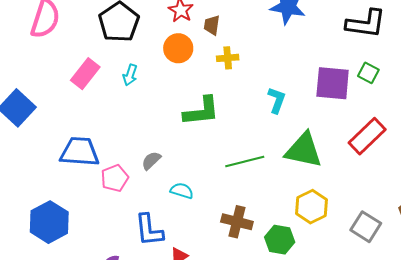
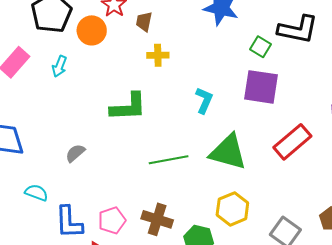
orange circle: (178, 48) -> (92, 30), moved
green square: (368, 73) -> (261, 47), moved
pink pentagon: (115, 178) -> (112, 220), moved
cyan semicircle: (182, 191) -> (36, 193), moved

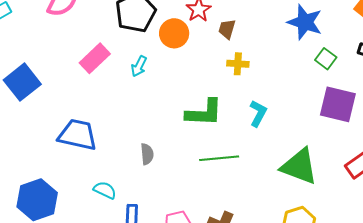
green square: (261, 47) -> (326, 59), moved
cyan L-shape: (204, 100) -> (258, 113), moved
gray semicircle: (75, 153) -> (147, 154), turned 120
green line: (169, 160) -> (219, 158), moved

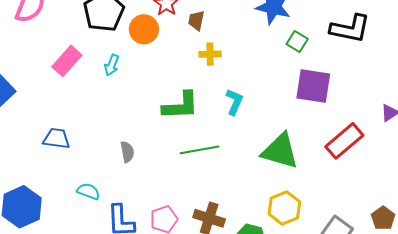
blue trapezoid: (78, 135) -> (56, 139), size x0.7

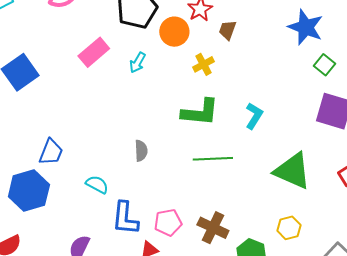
yellow cross: (210, 54) -> (203, 64), moved, turned -35
blue trapezoid: (56, 139) -> (51, 152), moved, turned 96
yellow hexagon: (284, 208) -> (289, 228), size x0.7

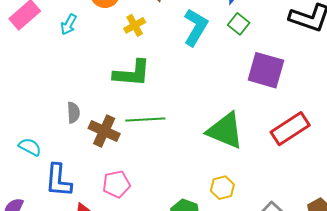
green square: (325, 65) -> (239, 24), moved
cyan L-shape: (254, 116) -> (196, 27), moved, size x1.4
pink pentagon: (168, 222) -> (116, 184), moved
brown cross: (213, 228) -> (104, 131), moved

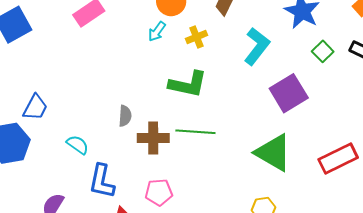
cyan arrow: (69, 24) -> (157, 31), moved
green square: (239, 24) -> (323, 51), moved
purple square: (266, 70) -> (289, 93), moved, turned 36
brown cross: (104, 131) -> (153, 138), turned -32

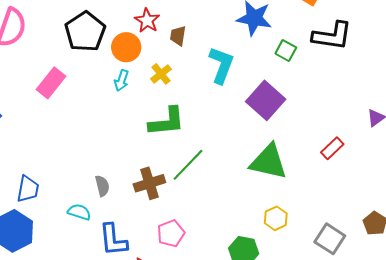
gray semicircle: (125, 116) -> (102, 186), moved
green line: (195, 132) -> (188, 165), turned -33
red rectangle: (338, 159) -> (332, 148), size x0.6

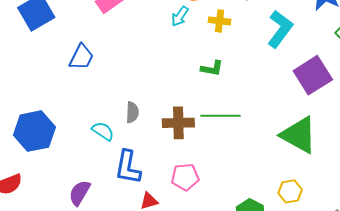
yellow cross: (161, 74) -> (220, 21), turned 30
green L-shape: (167, 122) -> (212, 68), size x0.6
green line: (188, 165) -> (220, 116), turned 30
blue trapezoid: (28, 189) -> (81, 57), moved

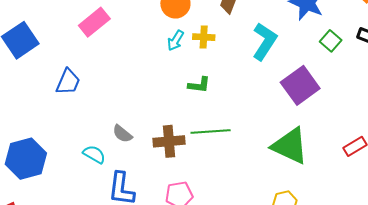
cyan arrow: (180, 16) -> (175, 41), moved
gray semicircle: (132, 112) -> (122, 134), turned 130

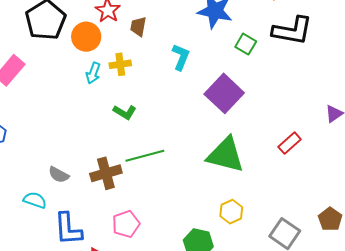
cyan L-shape: (265, 41) -> (181, 57), size x0.7
green L-shape: (199, 85) -> (125, 112), turned 35

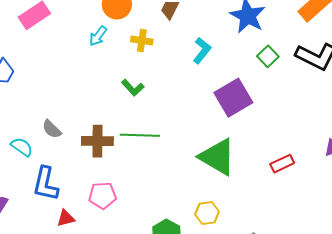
cyan arrow: (93, 73) -> (98, 36), moved

